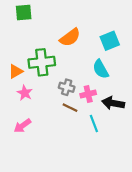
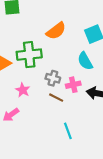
pink star: (25, 93) -> (23, 90), moved
cyan line: (94, 123) -> (68, 131), moved

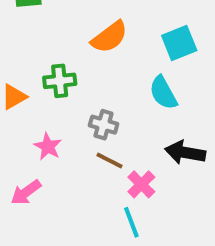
green cross: (29, 55) -> (60, 81), size x0.7
pink cross: (73, 85) -> (141, 184), moved, turned -32

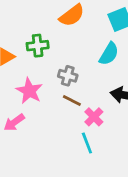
cyan semicircle: (163, 93) -> (109, 54), turned -120
pink star: (48, 147) -> (29, 91), size x1.4

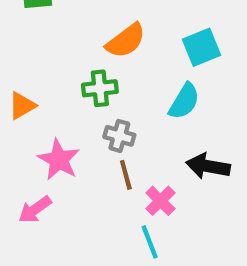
green cross: (38, 46) -> (100, 88), moved
brown line: (72, 100) -> (126, 175), turned 48

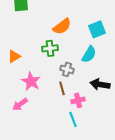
gray cross: (119, 136) -> (67, 69), moved
pink cross: (160, 201) -> (78, 100), turned 32

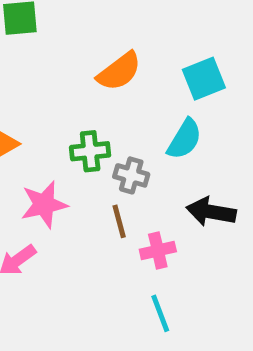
green cross: (50, 48) -> (90, 151), moved
pink star: (31, 81) -> (44, 204), turned 30
cyan line: (73, 119) -> (160, 313), moved

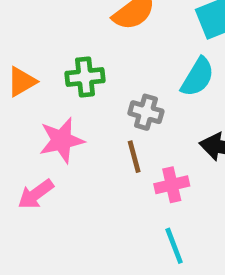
green cross: (90, 151) -> (85, 77), moved

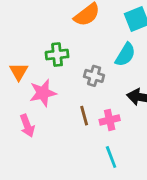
orange triangle: (22, 82) -> (19, 72), moved, turned -30
brown line: (134, 157) -> (84, 116), moved
pink arrow: (36, 194) -> (27, 126), turned -75

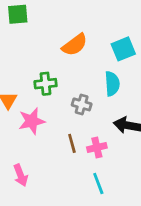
cyan semicircle: (125, 55) -> (112, 84), turned -35
pink arrow: (27, 126) -> (21, 175), moved

